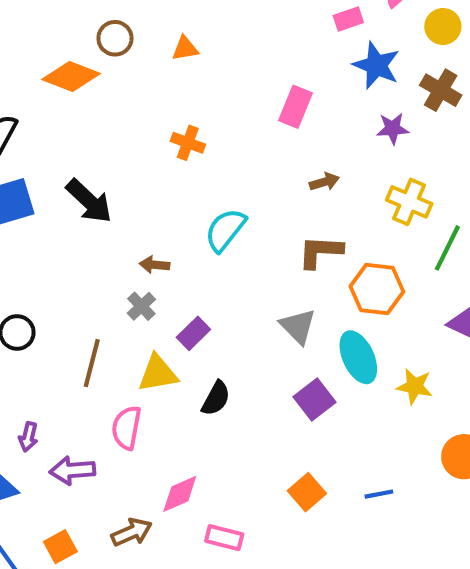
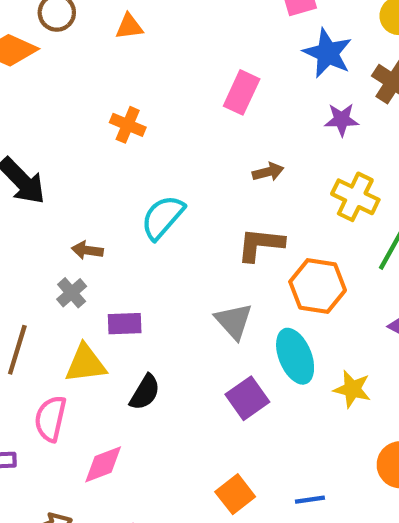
purple rectangle: (193, 333) -> (125, 324), turned 40
pink diamond: (180, 494) -> (103, 464), moved

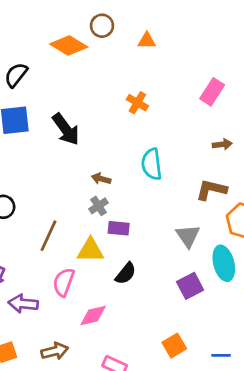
cyan semicircle: (163, 217) -> (152, 164), turned -56
gray cross: (72, 293) -> (99, 206), moved

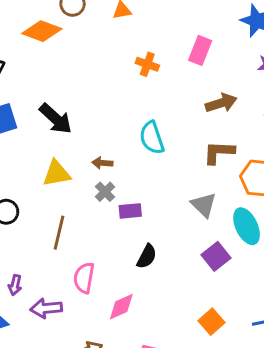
orange cross: (137, 103) -> (147, 64), moved
brown arrow: (222, 144) -> (221, 103), size x1.5
yellow triangle: (90, 250) -> (57, 174), moved

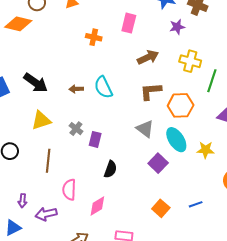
brown arrow: (102, 163) -> (76, 89), moved
purple rectangle: (130, 211) -> (95, 139), turned -63

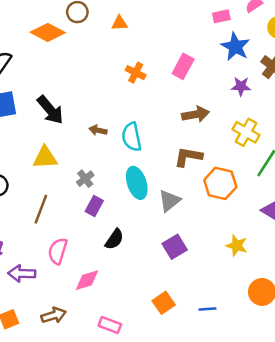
gray triangle: (145, 129) -> (169, 201), turned 30
purple rectangle: (95, 139) -> (94, 206), moved
cyan ellipse: (176, 140) -> (137, 183), moved

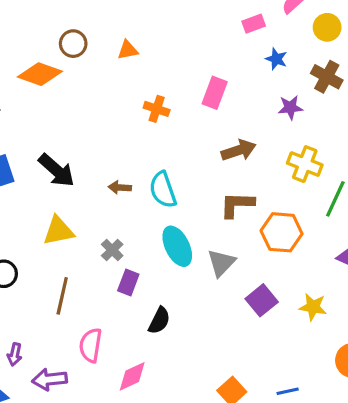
blue star: (235, 47) -> (276, 59), size x0.6
purple square: (175, 247) -> (262, 300), moved

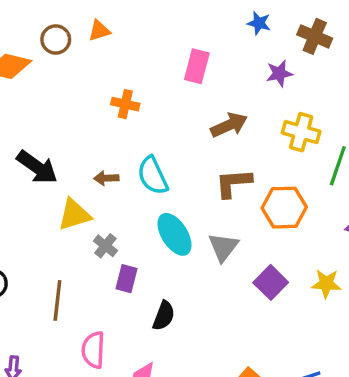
brown circle: (73, 44) -> (56, 40), moved
orange cross: (157, 109) -> (125, 104), moved
yellow triangle: (58, 231) -> (74, 215), moved

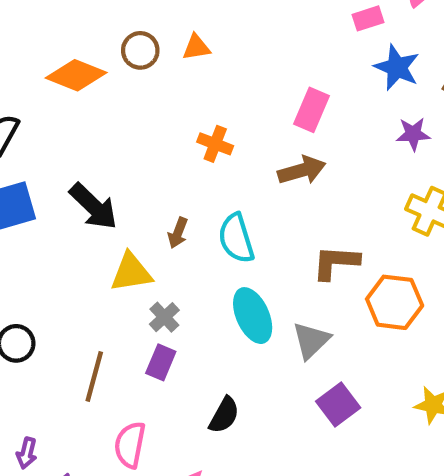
blue star: (259, 23) -> (397, 67), size x1.5
brown arrow: (229, 125) -> (302, 170), moved
brown arrow: (106, 178) -> (178, 233), turned -75
purple rectangle: (126, 279) -> (161, 362), moved
purple square: (271, 282) -> (338, 405), moved

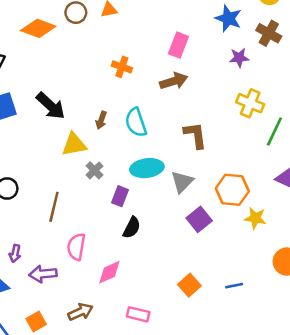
brown L-shape: (336, 262) -> (195, 135), turned 80
orange hexagon: (395, 302) -> (232, 190), moved
cyan ellipse: (253, 316) -> (147, 168), turned -72
purple rectangle: (161, 362) -> (120, 196), moved

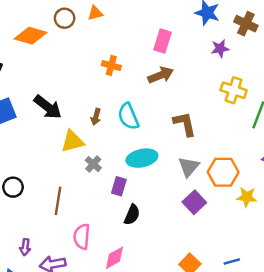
gray triangle: (182, 182) -> (189, 167), moved

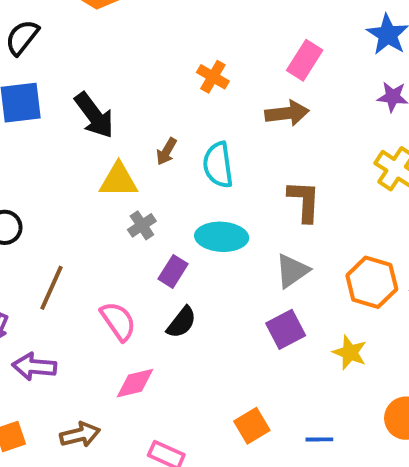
orange hexagon: (223, 172) -> (372, 282), moved
yellow star: (247, 197) -> (350, 353), moved
brown line: (58, 201) -> (52, 288), moved
pink semicircle: (82, 237) -> (118, 321), moved, turned 125

